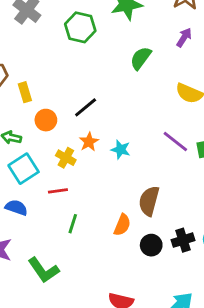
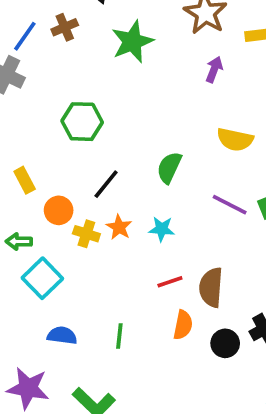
green hexagon: (80, 27) -> (82, 122), moved
green semicircle: (141, 58) -> (169, 167), moved
yellow cross: (66, 158) -> (86, 234), moved
red line: (58, 191) -> (170, 282), moved
blue semicircle: (16, 208) -> (62, 335), moved

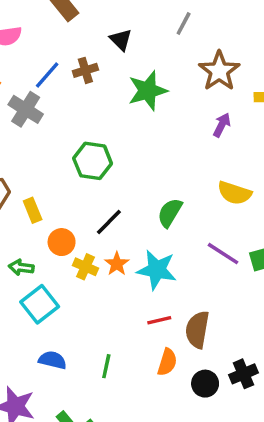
cyan star: (162, 229) -> (157, 270), size x1.6

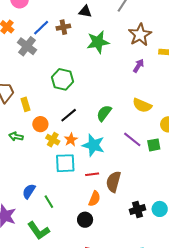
black triangle: (121, 40) -> (85, 11), turned -40
cyan square: (40, 304) -> (65, 163), moved, turned 30
blue semicircle: (53, 360) -> (29, 191), turned -77
green line: (106, 366) -> (49, 202), moved, turned -48
black circle: (205, 384) -> (85, 220), moved

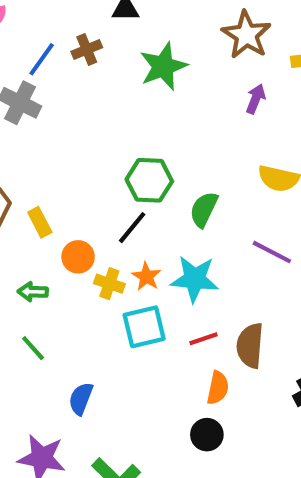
green hexagon: (63, 79) -> (149, 180), moved
green line: (49, 202) -> (33, 348), moved

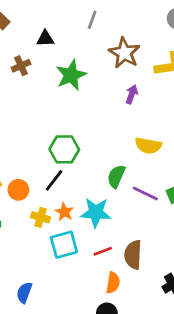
green semicircle: (204, 209) -> (116, 176), moved
orange circle: (78, 257) -> (18, 190), moved

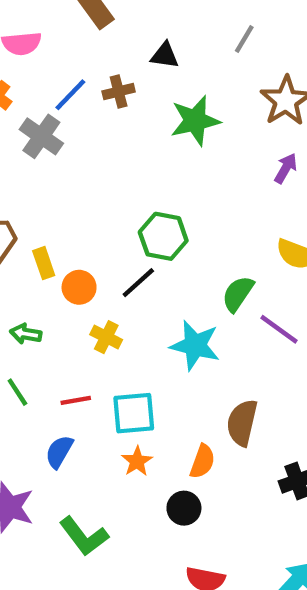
orange star: (64, 212) -> (137, 461), moved
cyan square: (64, 245) -> (134, 413), moved
red line: (103, 251) -> (76, 400), moved

